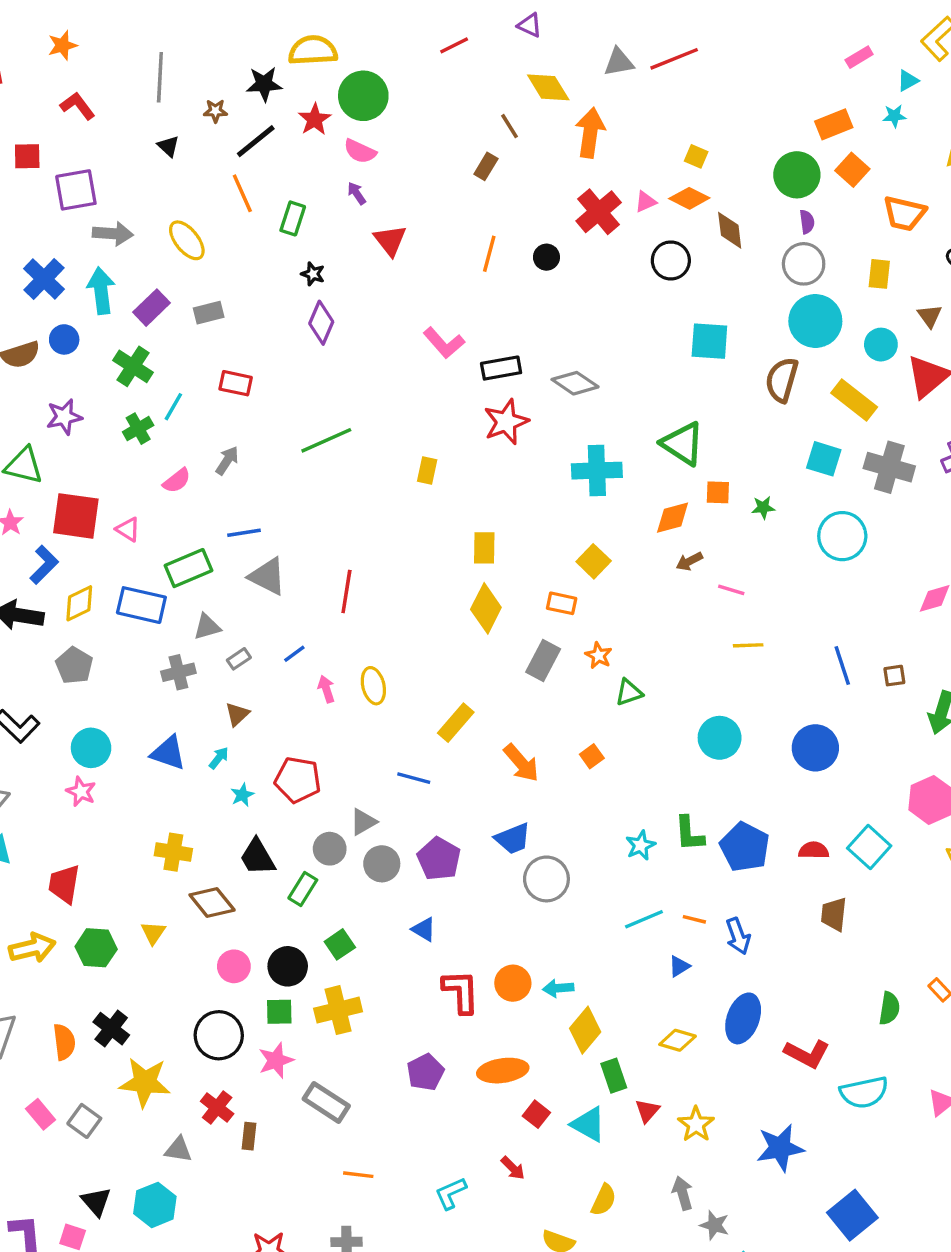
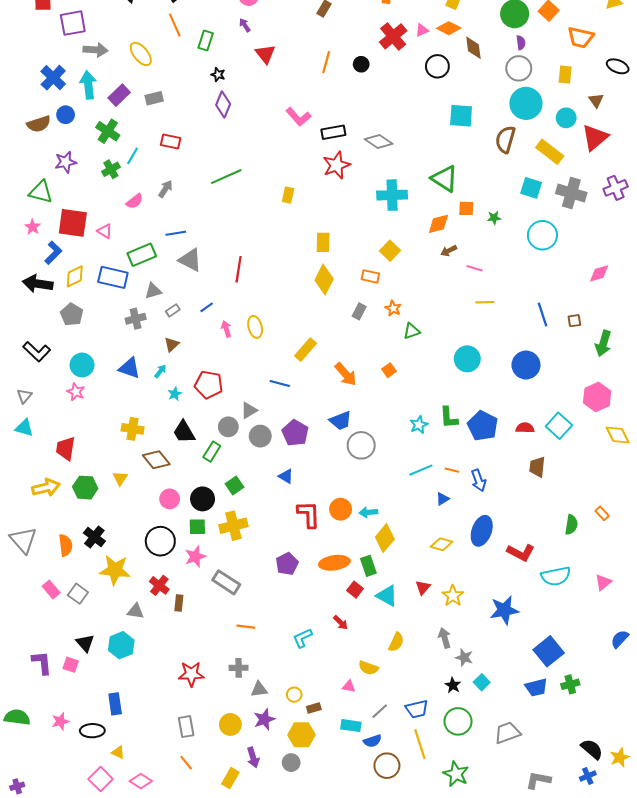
gray rectangle: (543, 660) -> (359, 311), size x0.7
green rectangle: (614, 1076) -> (368, 566), moved

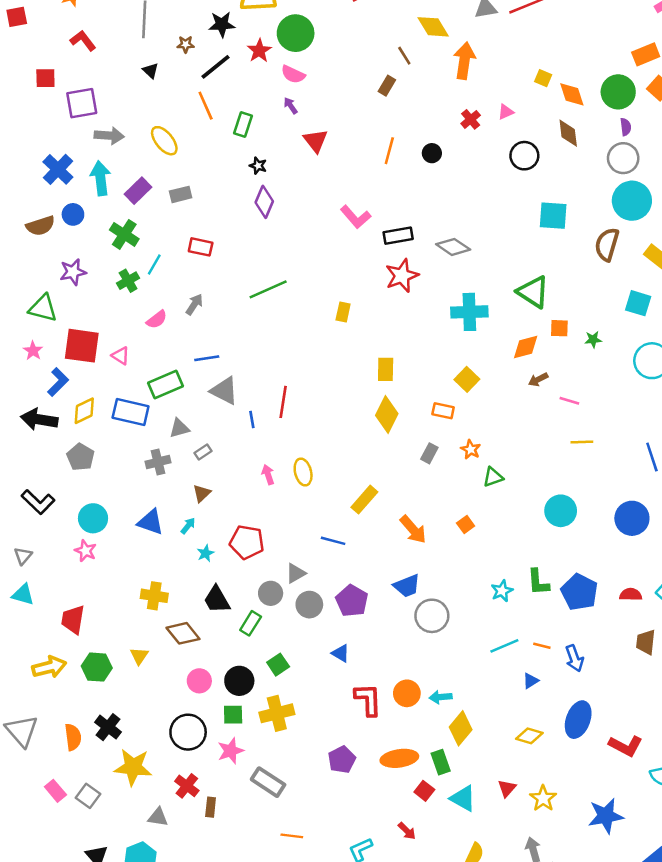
orange diamond: (449, 28) -> (572, 94), moved, turned 45
red cross: (393, 36) -> (471, 119), size x0.6
blue line: (207, 307) -> (252, 419), moved, turned -64

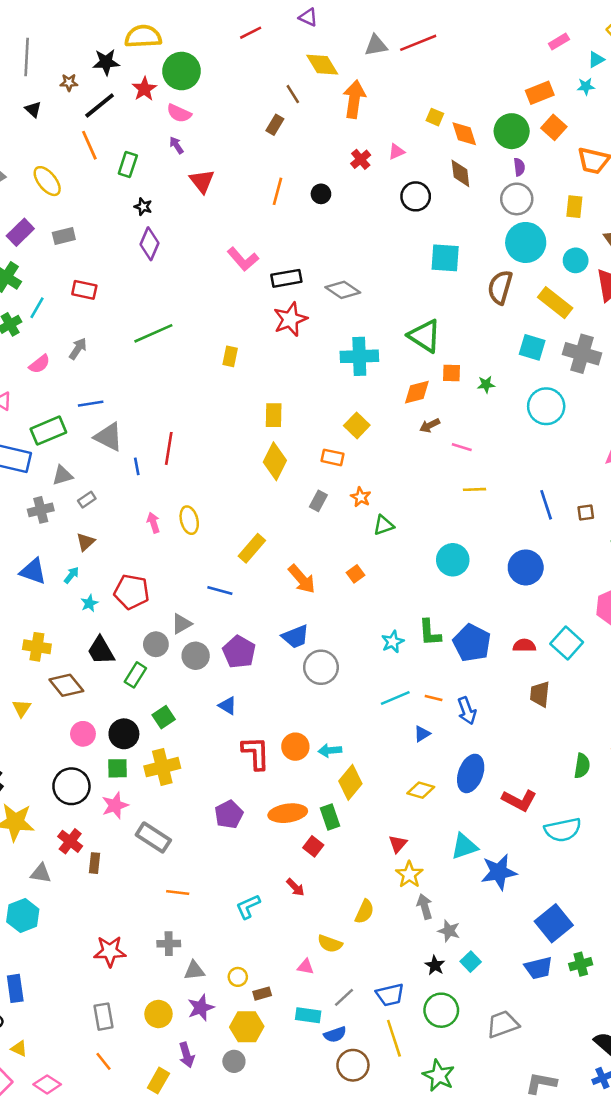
cyan triangle: (463, 798) -> (464, 846), moved, turned -48
yellow star: (543, 798) -> (409, 875), moved

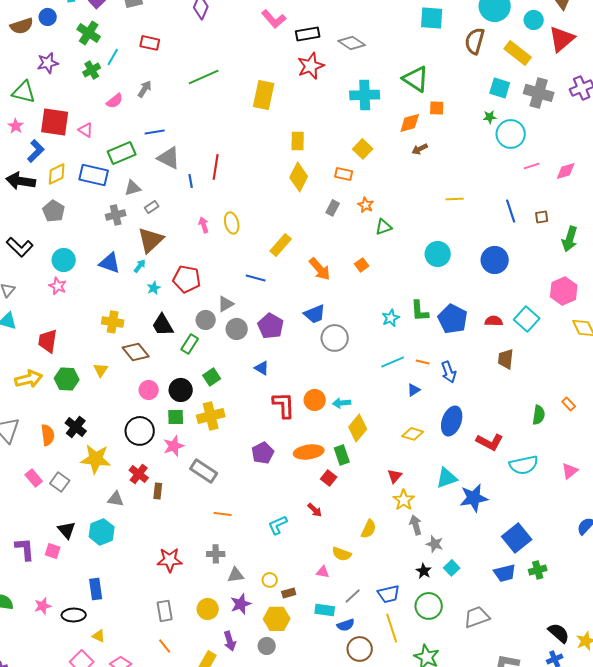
yellow rectangle: (230, 356) -> (264, 95), size x1.8
green star: (486, 384) -> (490, 117), moved
pink line: (462, 447) -> (532, 166), moved, turned -35
brown triangle: (86, 542) -> (151, 240), size x1.8

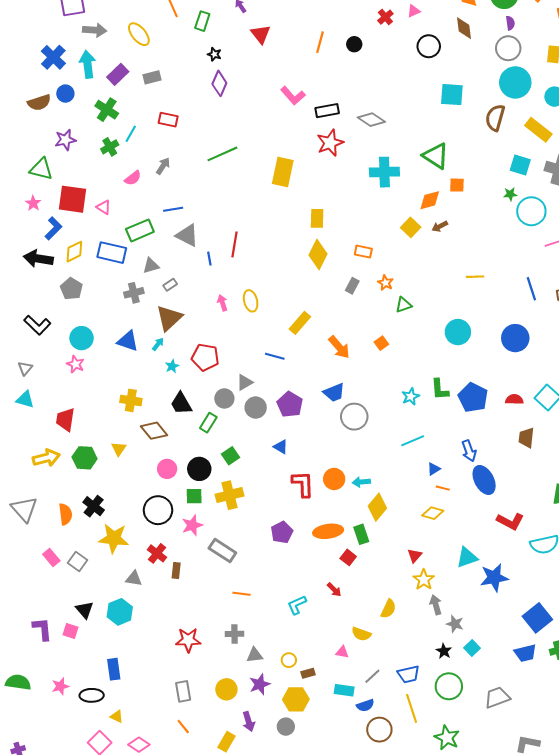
yellow square: (363, 149) -> (411, 227), moved
orange line: (423, 362) -> (443, 488), moved
blue ellipse: (452, 421) -> (484, 480), moved, turned -48

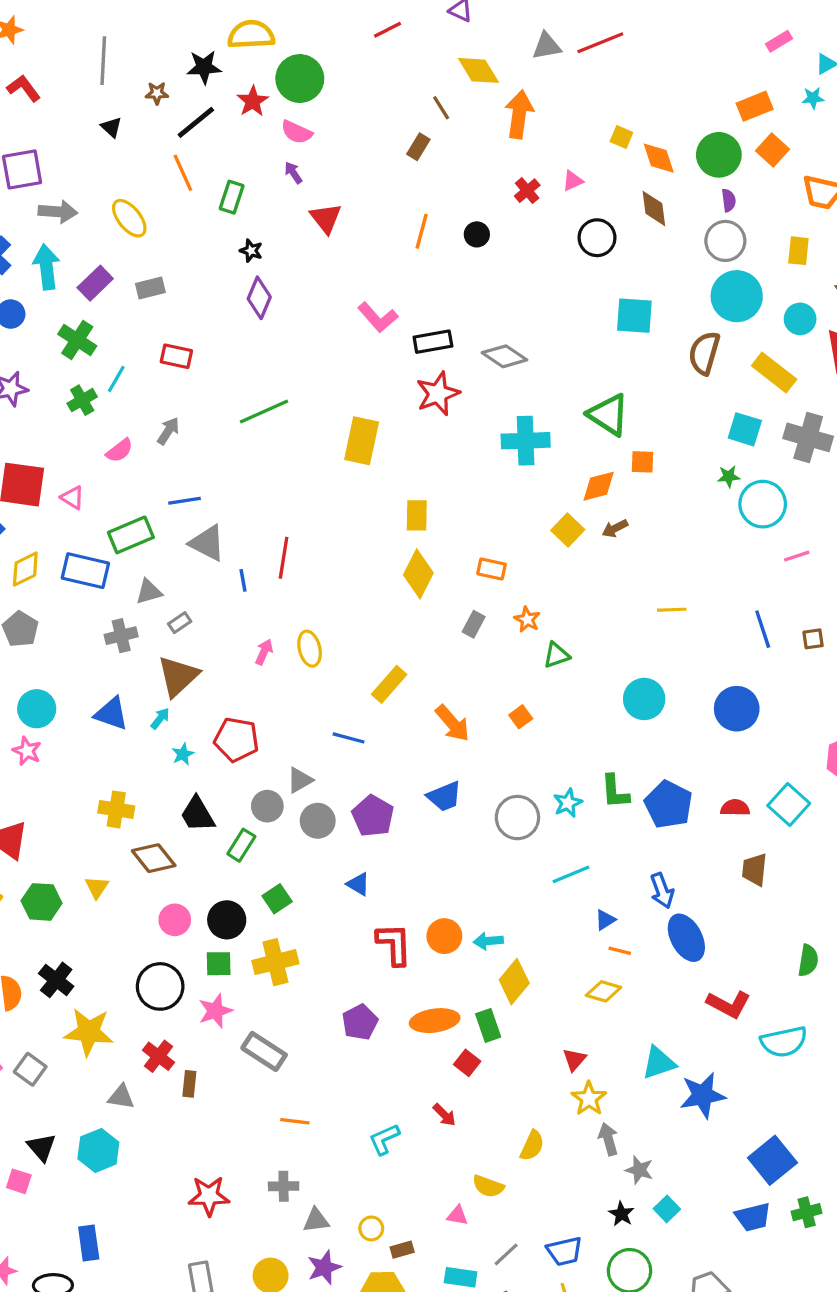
pink arrow: (222, 303) -> (264, 652), turned 42
gray circle: (354, 417) -> (517, 818), moved

